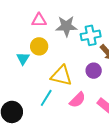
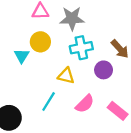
cyan cross: (91, 35) -> (81, 48), moved
yellow triangle: (61, 76) -> (66, 76), size x0.7

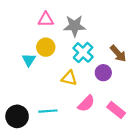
cyan cross: (81, 48) -> (83, 52), turned -36
cyan line: (49, 101) -> (48, 111), moved, turned 54

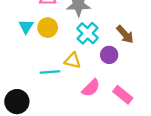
cyan triangle: (29, 60) -> (26, 26), moved
cyan line: (48, 111) -> (50, 72), moved

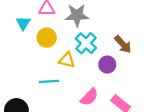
cyan triangle: (26, 26) -> (23, 23), moved
yellow triangle: (73, 61) -> (67, 60), moved

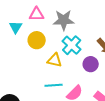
cyan line: (49, 81) -> (54, 85), moved

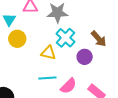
yellow circle: (37, 40) -> (17, 39), moved

